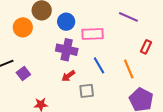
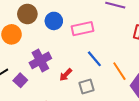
purple cross: (67, 50) -> (40, 60), moved, turned -30
orange line: (129, 69) -> (119, 71), moved

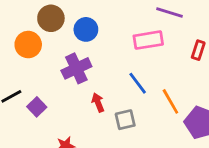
pink rectangle: (82, 29) -> (148, 40), moved
purple cross: (40, 60) -> (76, 68), moved
red arrow: (66, 75) -> (98, 102), turned 112

